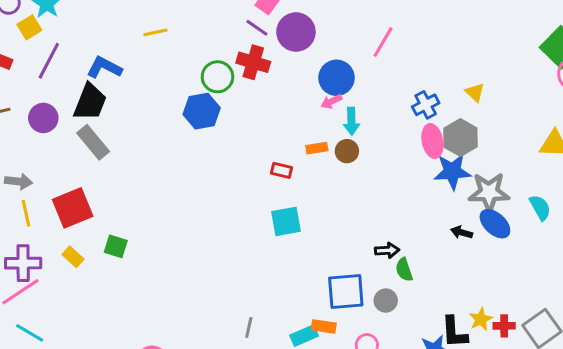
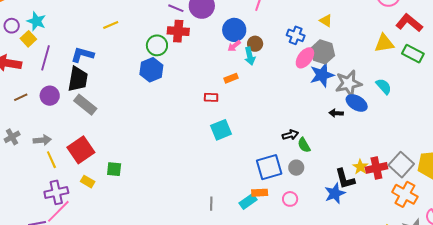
blue cross: (426, 105) -> (296, 35), turned -30
pink ellipse: (432, 141) -> (305, 58), turned 60
brown circle: (347, 151) -> (255, 44), moved
red cross: (504, 326) -> (376, 168), size x1.5

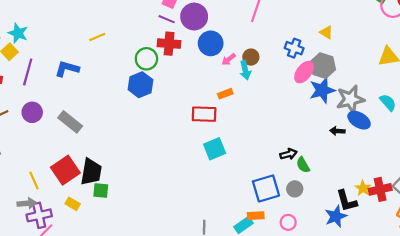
blue circle: (234, 30) -> (211, 43), moved
black trapezoid: (78, 79) -> (91, 172), moved
red rectangle: (211, 97) -> (204, 114), size x1.6
gray arrow: (42, 140) -> (27, 203), moved

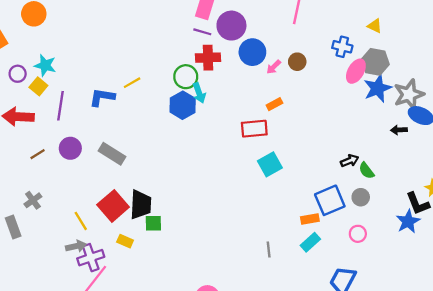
yellow line: (97, 37) -> (132, 83), moved
cyan arrow: (245, 70) -> (199, 93), moved
orange rectangle: (256, 216) -> (310, 219), moved

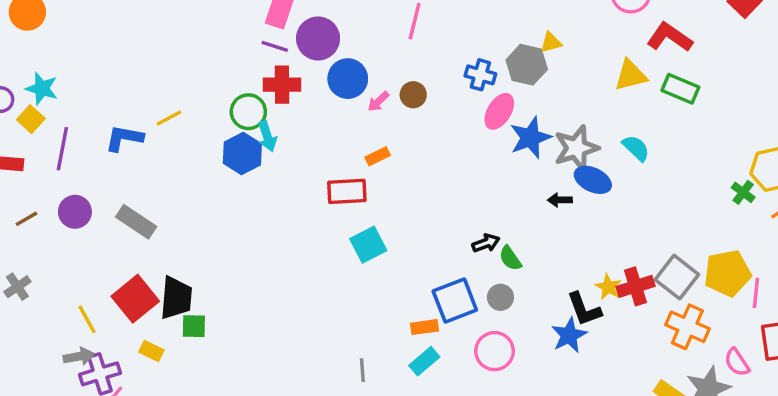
yellow triangle: (375, 26) -> (551, 42), moved, turned -42
gray hexagon: (375, 62) -> (527, 65), moved
pink circle: (358, 234) -> (495, 351), size x1.5

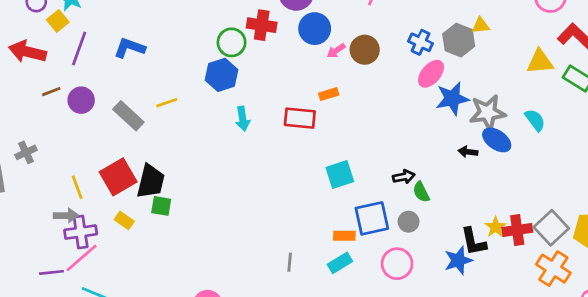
brown circle: (413, 95) -> (365, 50), size x1.4
yellow line: (169, 118) -> (167, 103), moved
cyan arrow: (267, 136) -> (243, 119), moved
brown line: (26, 219) -> (51, 92), moved
cyan square: (368, 245) -> (340, 174), moved

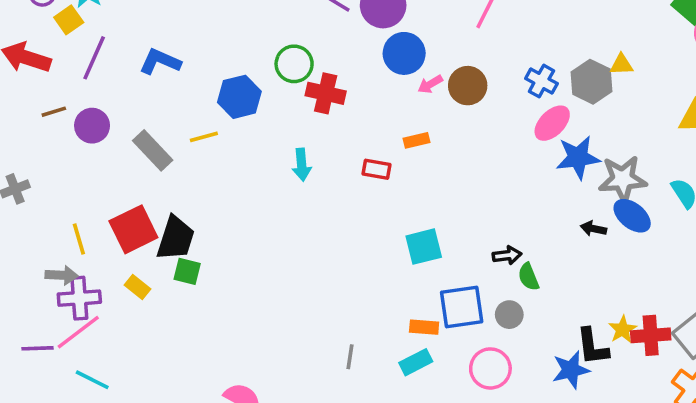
red cross: (262, 25) -> (326, 93), moved
blue hexagon: (222, 75) -> (239, 97), moved
red rectangle: (300, 118) -> (377, 169), size x0.7

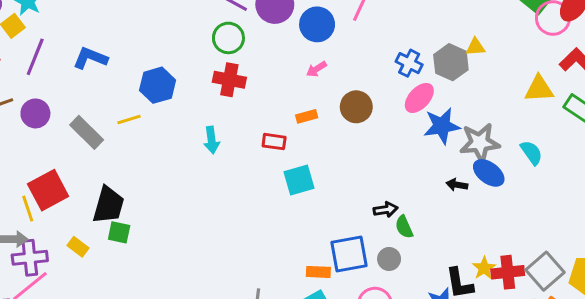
blue circle: (404, 53) -> (317, 24), moved
green circle: (294, 64) -> (228, 38), moved
brown circle: (468, 86) -> (356, 107), moved
red square: (133, 229) -> (48, 190), moved
cyan square: (424, 247) -> (299, 180), moved

